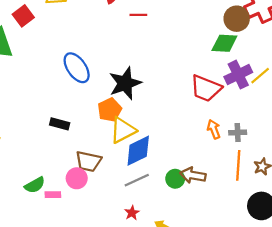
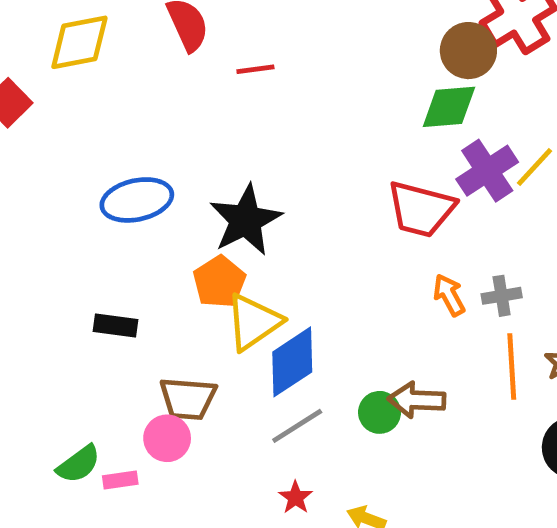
blue ellipse: (77, 68) -> (137, 200), turned -60

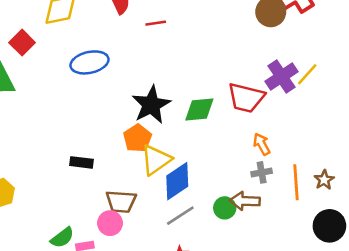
green diamond: (449, 107) -> (199, 110), moved
blue ellipse: (137, 200) -> (90, 62), moved
gray cross: (502, 296) -> (262, 172), moved

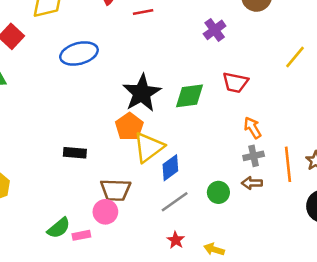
purple cross: (282, 77) -> (215, 30), moved, size x0.7
red trapezoid: (246, 98) -> (235, 82), size x0.7
blue diamond: (177, 181) -> (170, 168), size x0.7
brown arrow: (245, 201) -> (252, 183), moved, size x0.7

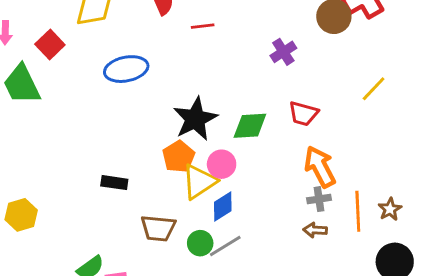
orange arrow: (253, 128) -> (320, 167), size x1.6
green circle: (218, 192) -> (200, 243), moved
pink circle: (105, 212) -> (222, 164), moved

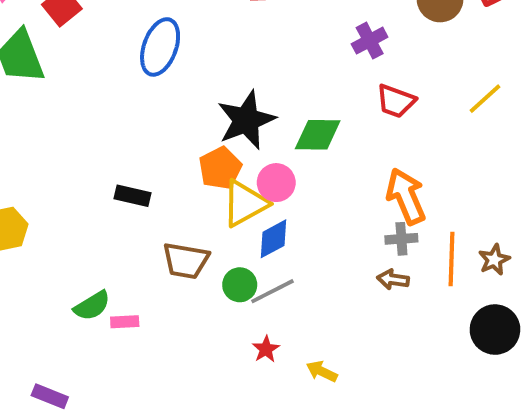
blue ellipse: (126, 69) -> (160, 47), turned -63
red trapezoid: (303, 114) -> (396, 101), moved

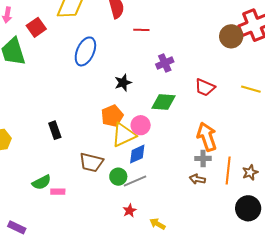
purple cross: (370, 41) -> (165, 63), moved
yellow line: (485, 99) -> (251, 89), turned 54
black star: (246, 120) -> (123, 83), moved, size x0.6
black rectangle: (133, 196) -> (55, 130), moved, turned 54

